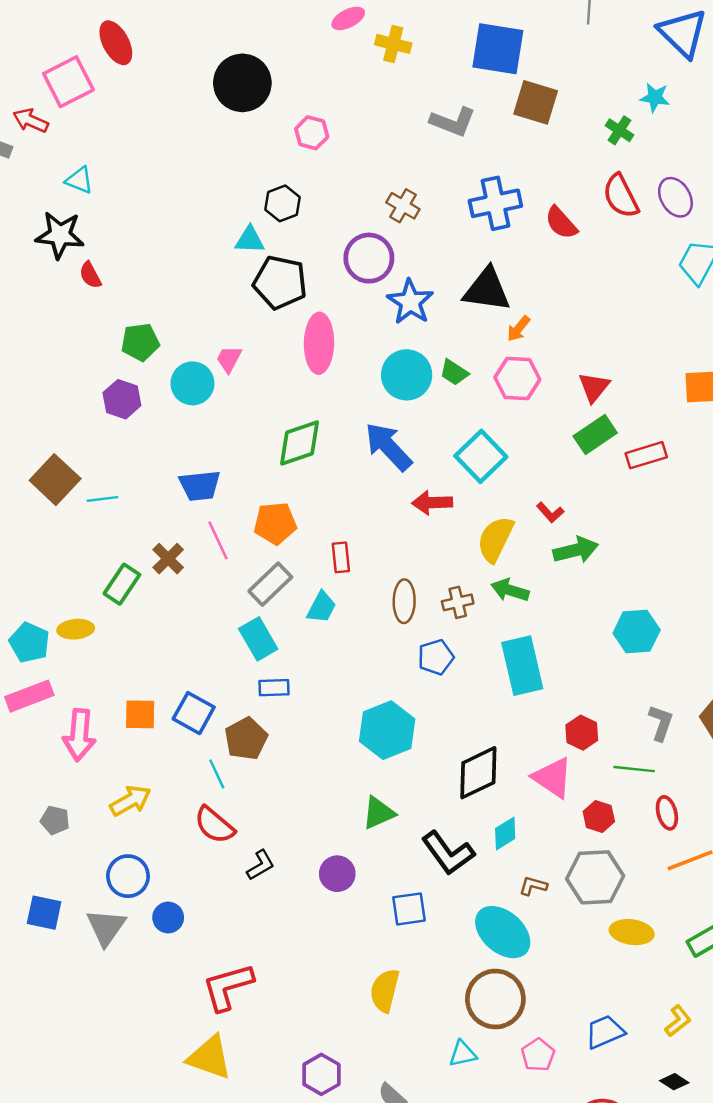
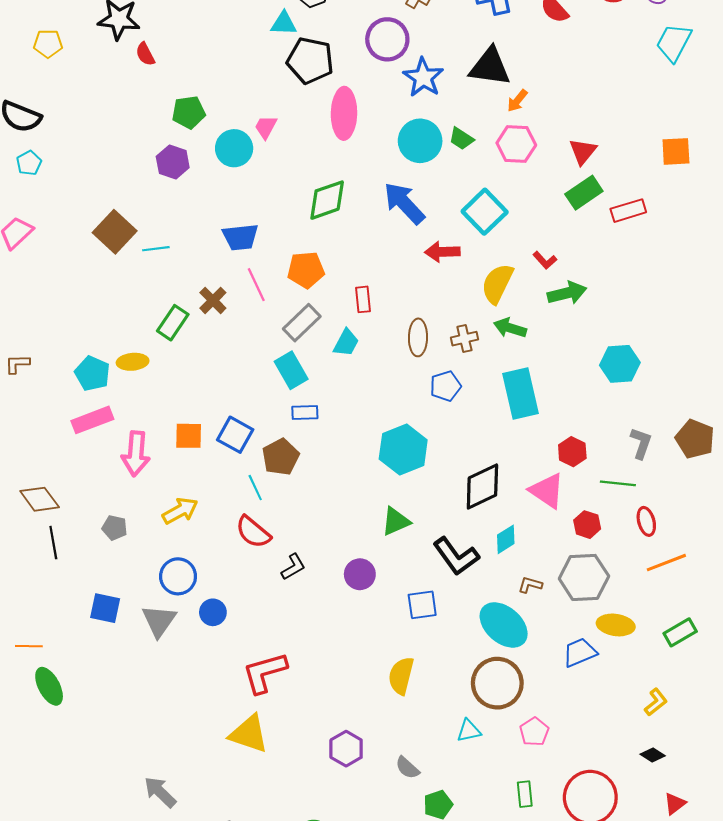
blue trapezoid: (605, 1032) -> (580, 652), moved

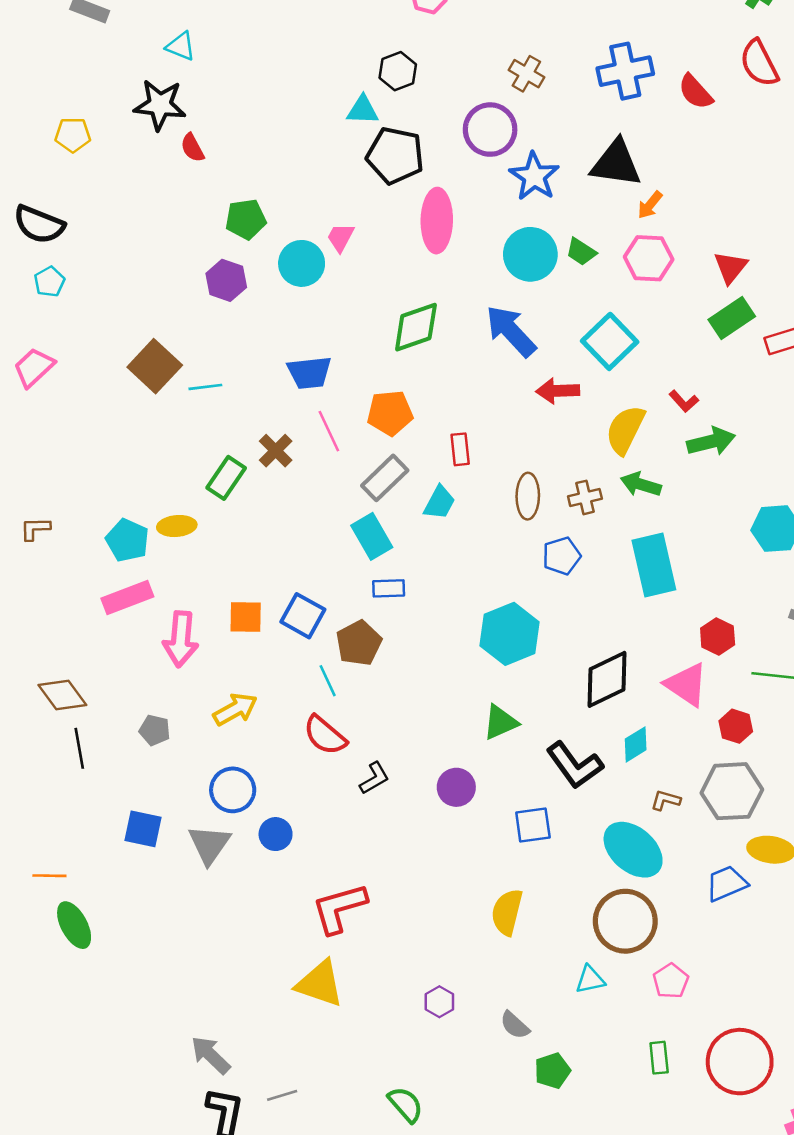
purple hexagon: (346, 749) -> (439, 1002), size x0.7

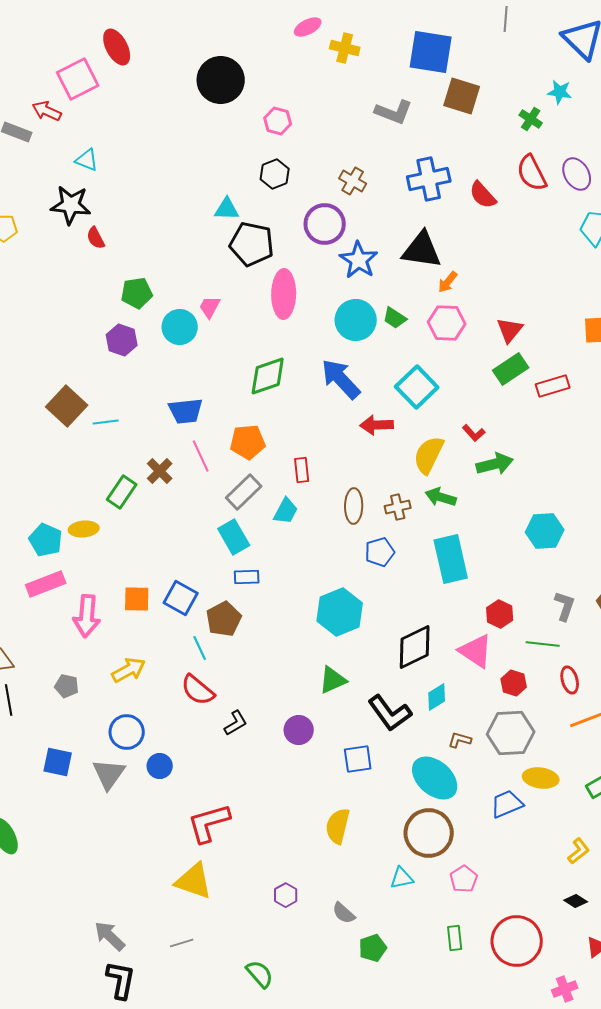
black hexagon: (398, 71) -> (275, 174), moved
gray line: (282, 1095) -> (182, 943), moved

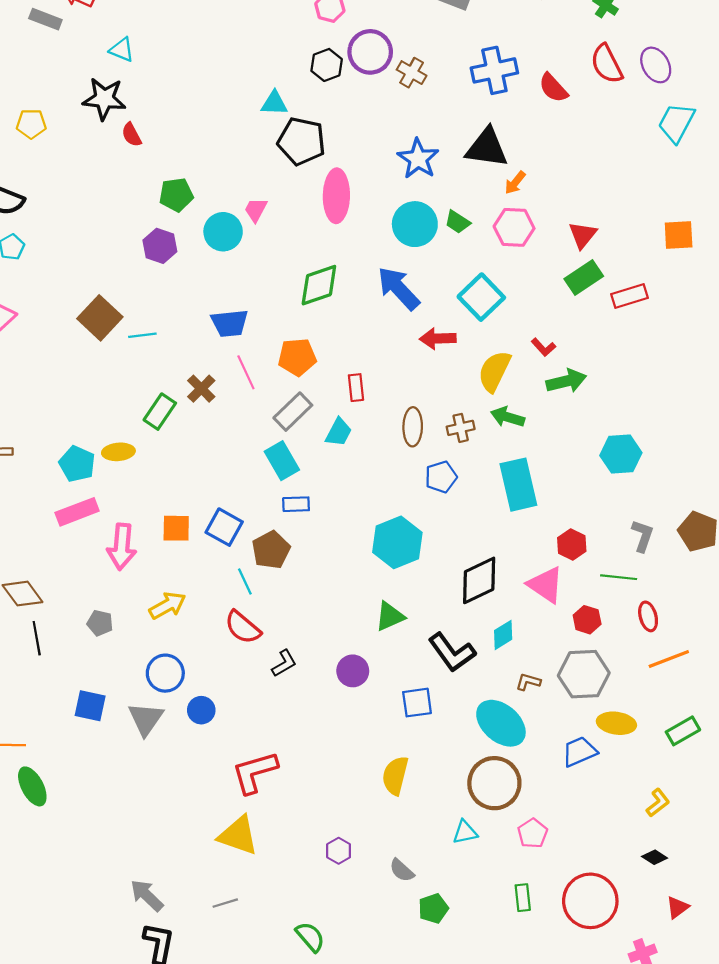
purple circle: (325, 224) -> (370, 52), moved

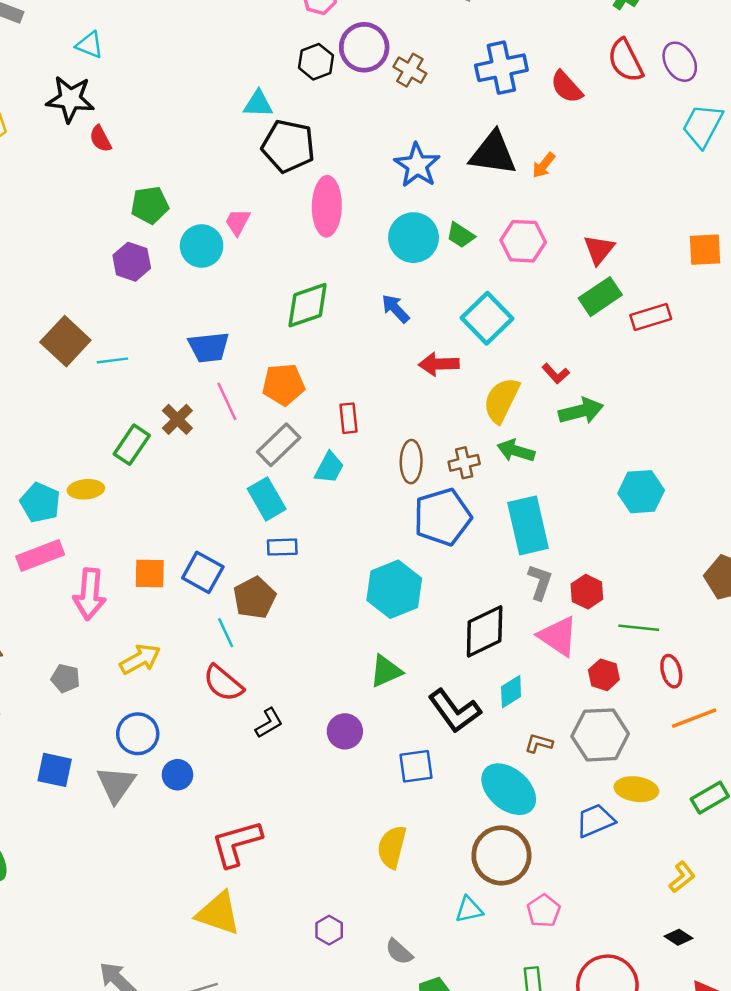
orange arrow: (515, 183) -> (544, 165), moved
blue arrow: (399, 288) -> (395, 309), size x0.6
blue pentagon: (441, 477) -> (442, 517), size x1.6
gray L-shape: (643, 536) -> (540, 582), moved

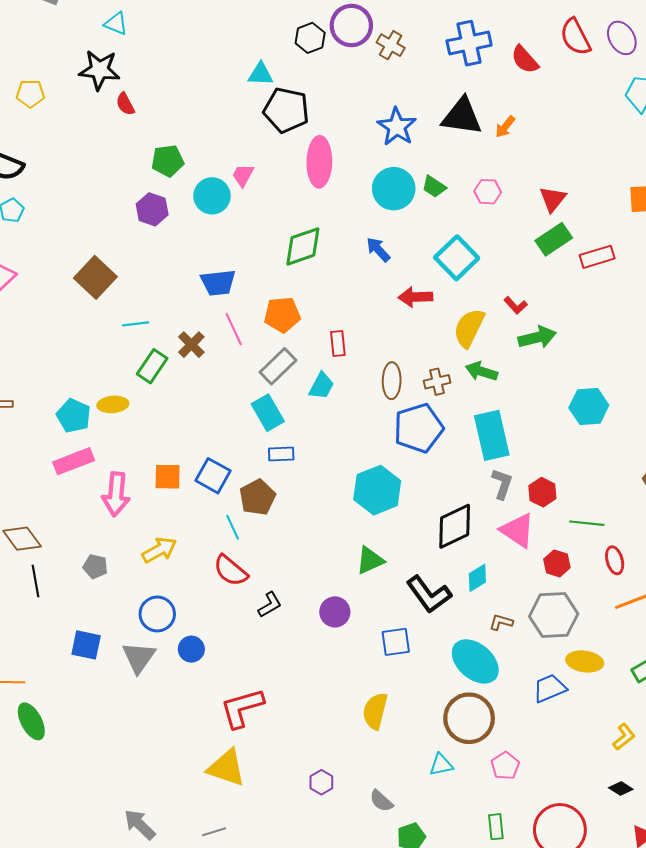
pink hexagon: (523, 241) -> (488, 192), size x0.7
cyan line: (112, 360) -> (136, 324), moved

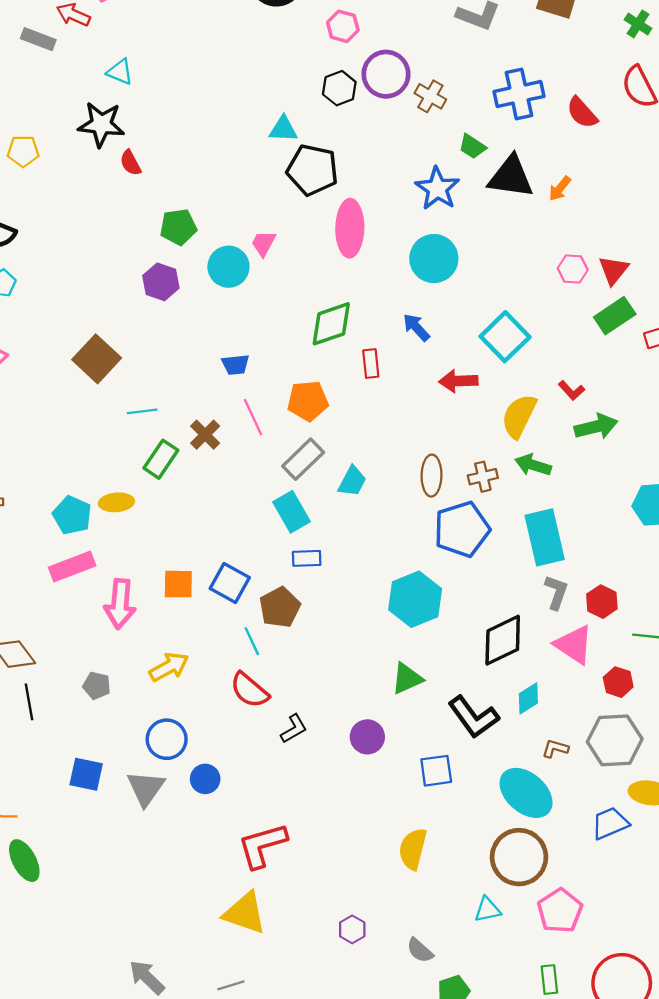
green trapezoid: (434, 187) -> (472, 146), moved
pink hexagon: (488, 192) -> (573, 269), moved
blue trapezoid: (218, 283) -> (235, 365), size x0.7
red rectangle: (338, 344) -> (371, 364), moved
pink pentagon: (505, 766) -> (560, 911), size x1.4

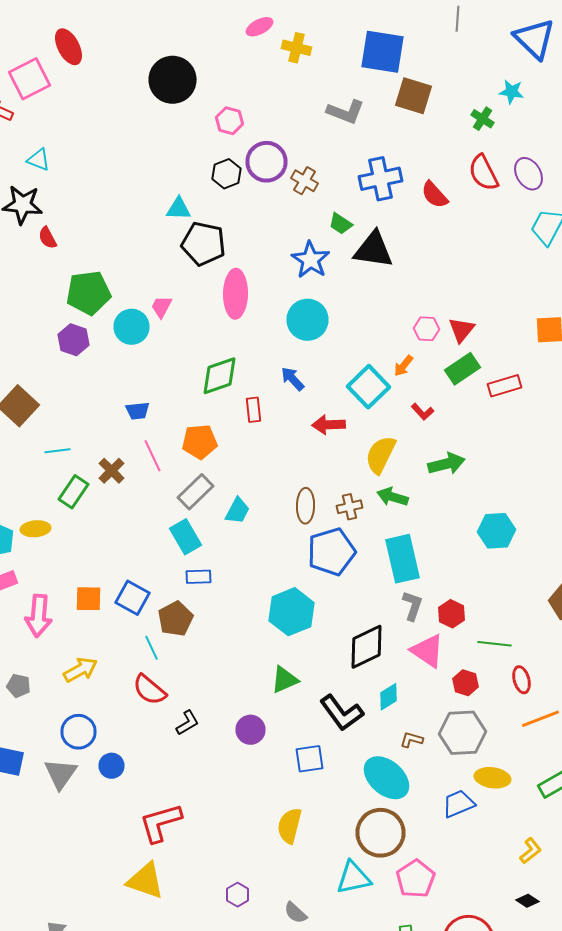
orange arrow: (560, 189) -> (404, 366), moved
green pentagon: (178, 227) -> (88, 293), size x1.4
red L-shape: (572, 390) -> (422, 412), moved
cyan triangle: (488, 910) -> (354, 878), size x1.5

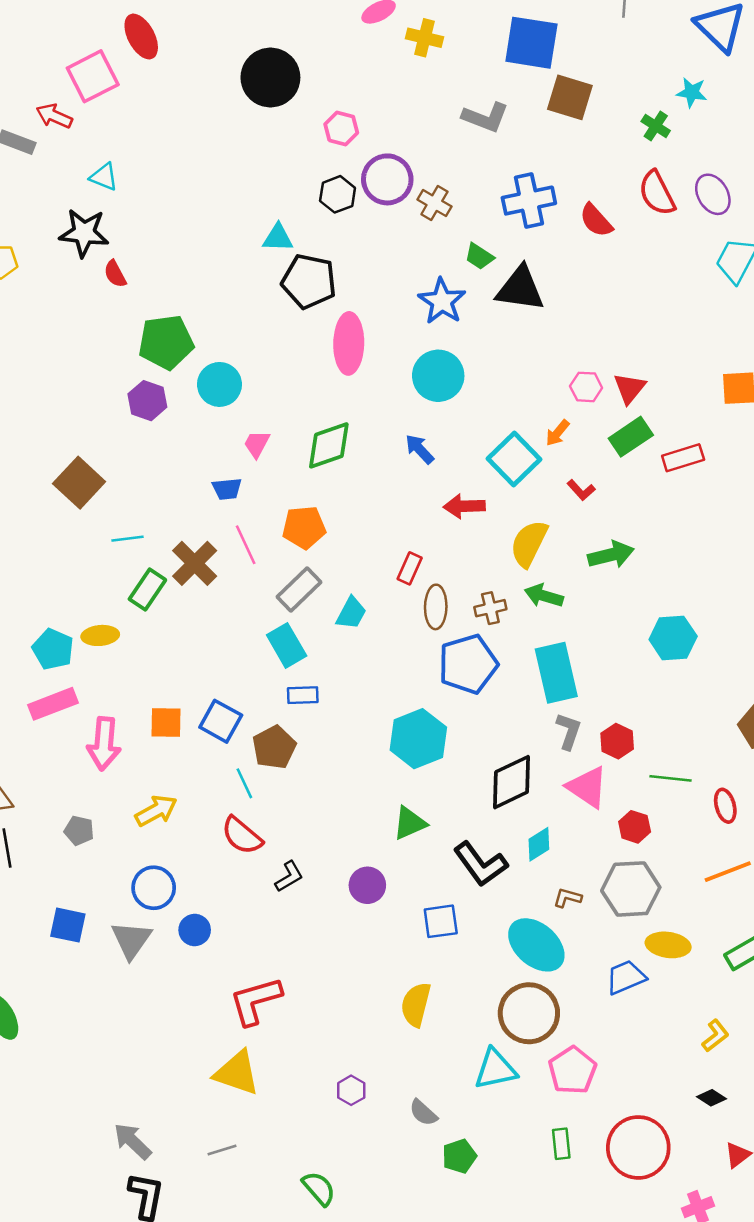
pink trapezoid: (162, 307) -> (257, 444), moved
red rectangle: (254, 410) -> (410, 568), moved, turned 30
brown cross: (112, 471) -> (195, 563), size x1.4
red ellipse: (522, 680) -> (725, 806), moved

